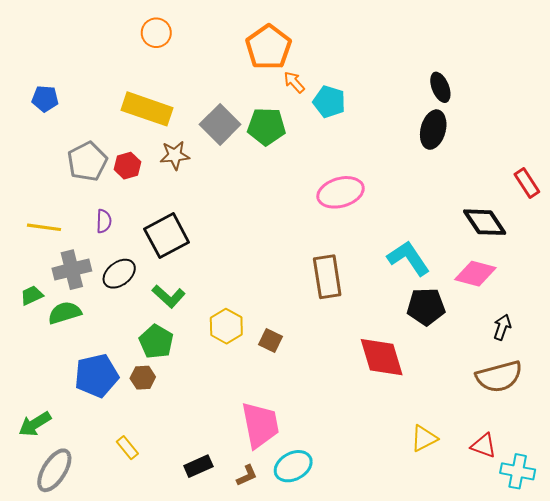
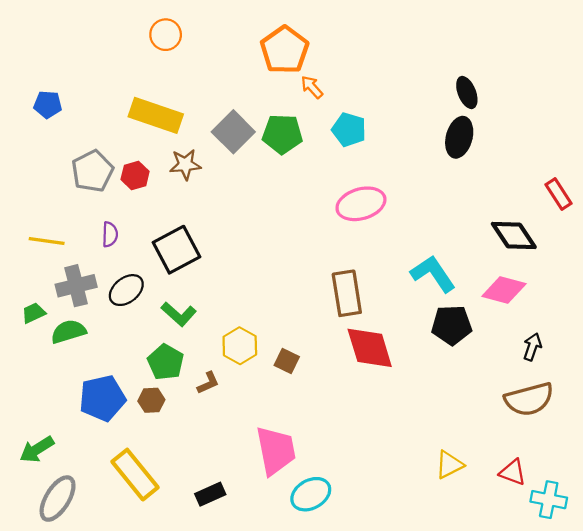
cyan pentagon: (329, 102) -> (349, 130), moved
red diamond: (382, 357) -> (370, 348), moved
yellow rectangle: (127, 448) -> (135, 475), size x2.0
brown L-shape: (247, 475) -> (208, 383), moved

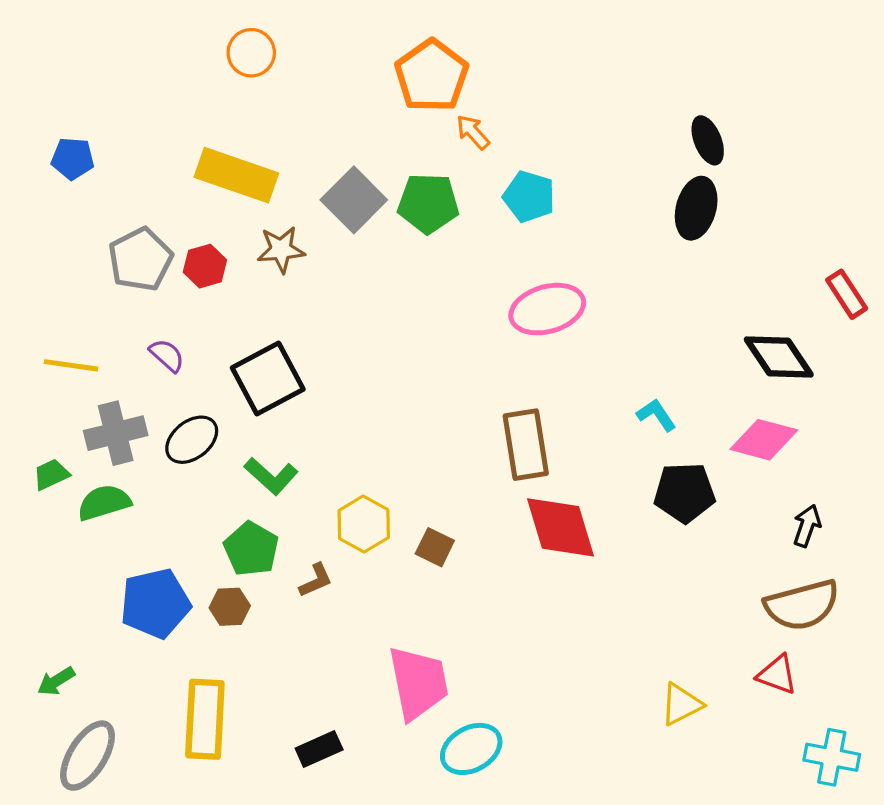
purple semicircle: (110, 234) -> (167, 355), turned -50
cyan L-shape: (433, 274) -> (656, 415), size x0.6
green arrow: (37, 449) -> (56, 681), size x0.7
red triangle: (513, 472) -> (777, 675), moved
yellow rectangle: (135, 475) -> (205, 719), turned 42

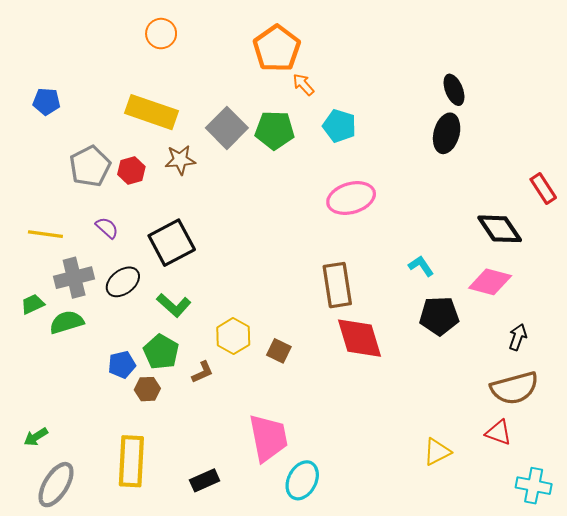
blue pentagon: (155, 603) -> (122, 365), moved, size x0.6
cyan ellipse: (471, 749) -> (302, 480), turned -33

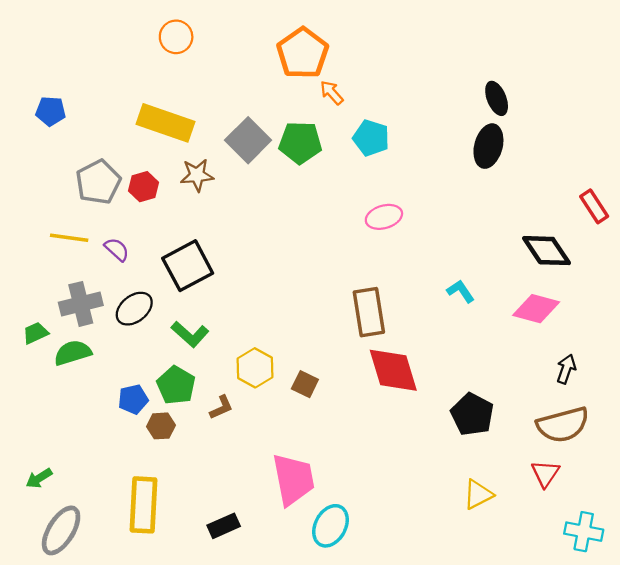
pink ellipse: (351, 198) -> (384, 217), size x0.7
yellow line: (45, 234) -> (69, 238), moved
black pentagon: (439, 316) -> (472, 414), moved, turned 30
red triangle: (499, 433) -> (545, 474), turned 44

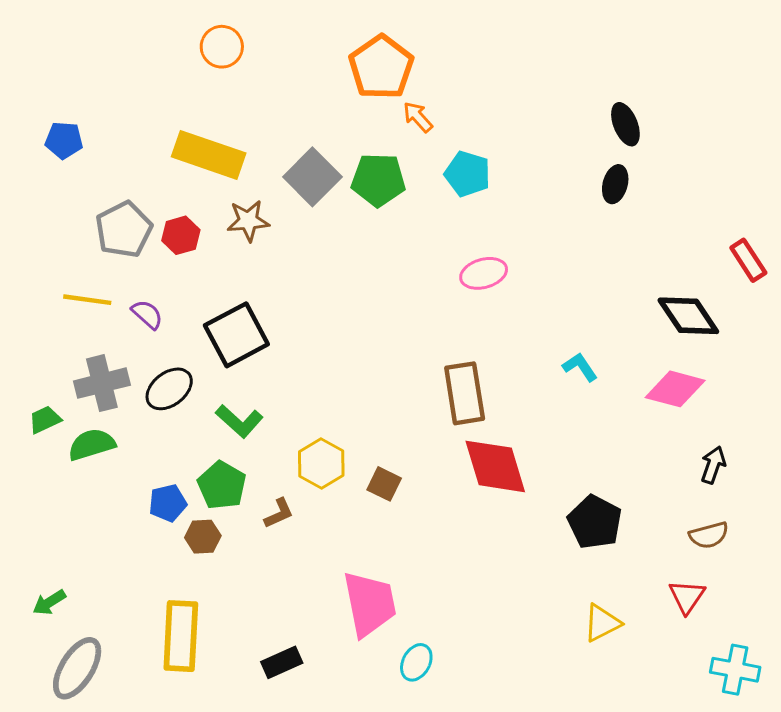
black ellipse: (488, 146) -> (615, 184), size x0.7
brown semicircle: (563, 425) -> (709, 535), size x0.6
cyan ellipse: (330, 526) -> (416, 662), size x0.7

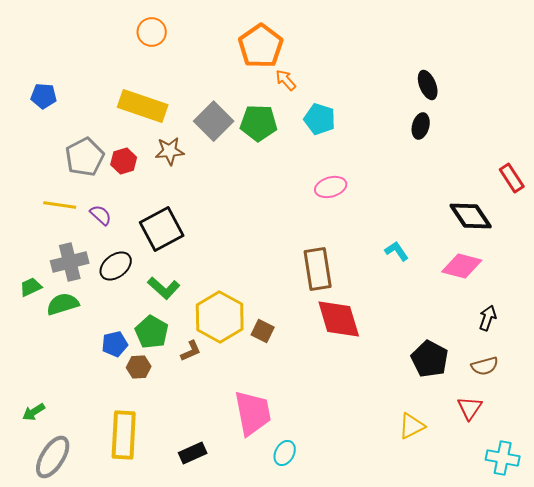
yellow hexagon: (321, 463) -> (220, 317), size x1.5
black pentagon: (595, 522) -> (430, 359), moved

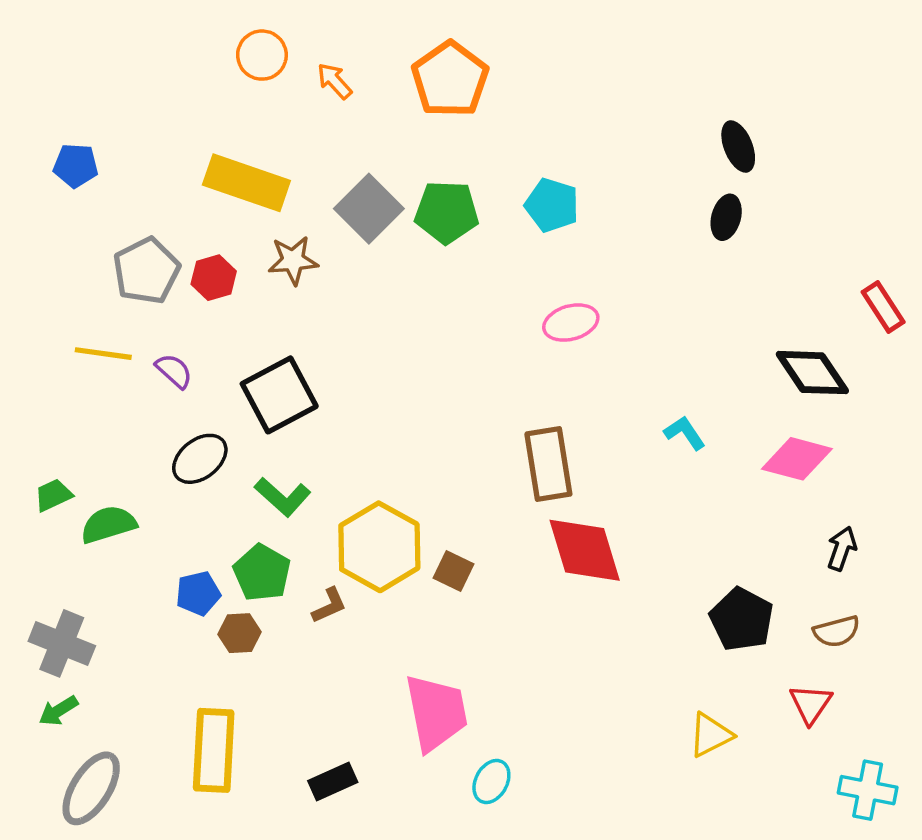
orange arrow: (286, 80) -> (334, 81), moved
gray cross: (70, 262) -> (62, 643), moved, turned 36

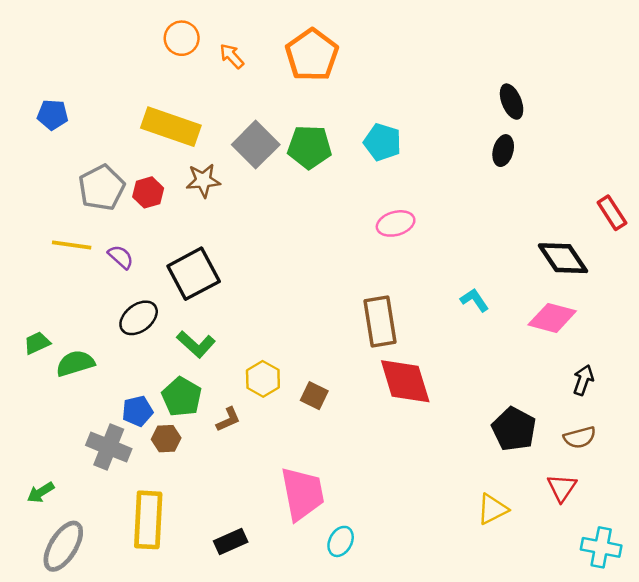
yellow hexagon: (379, 547) -> (263, 379), size x0.6
gray cross: (62, 643) -> (109, 447), moved

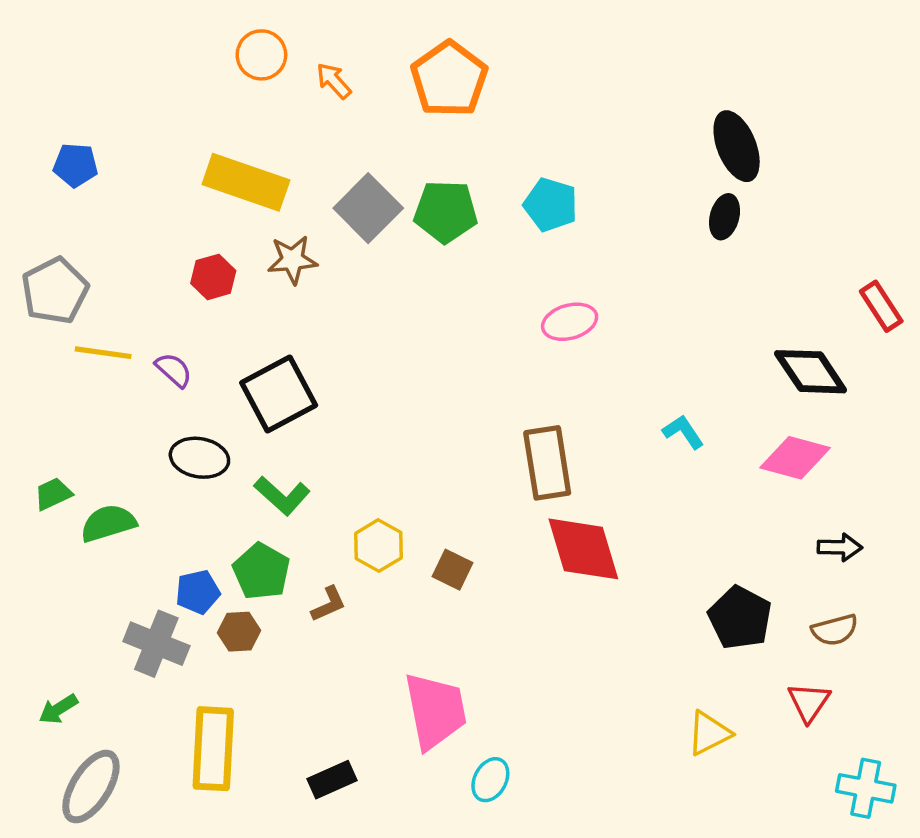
black ellipse: (512, 102) -> (737, 146), size x1.4
gray pentagon: (102, 188) -> (55, 291), moved
black ellipse: (139, 318) -> (199, 458), turned 48
black arrow: (583, 380) -> (840, 547), turned 72

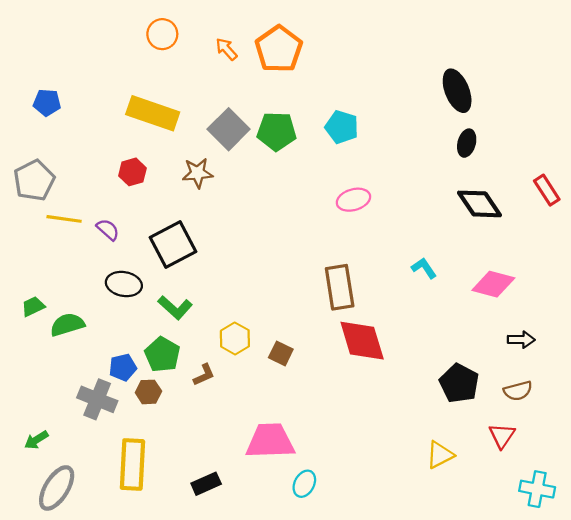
orange arrow: (334, 81) -> (226, 49), moved
black ellipse: (725, 217) -> (467, 143), moved
brown star: (292, 260) -> (198, 173), moved
black diamond: (811, 372) -> (479, 204), moved
pink trapezoid: (435, 711) -> (270, 441), turned -81

